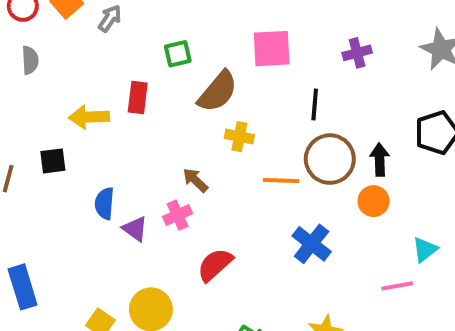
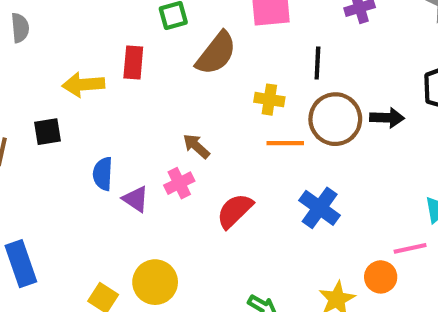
yellow cross: (239, 137) -> (269, 100), moved
black arrow: (380, 160) -> (387, 118), turned 96
orange circle: (374, 201) -> (381, 277), moved
red semicircle: (215, 265) -> (235, 211), moved

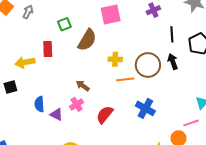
black line: (317, 63) -> (172, 34), moved
black arrow: (387, 118) -> (173, 61), turned -105

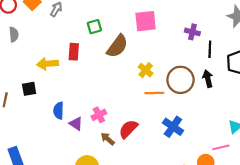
purple cross: (153, 10) -> (192, 32), moved, turned 32
yellow cross: (115, 59) -> (146, 70), turned 32
brown arrow: (83, 86) -> (108, 139), moved

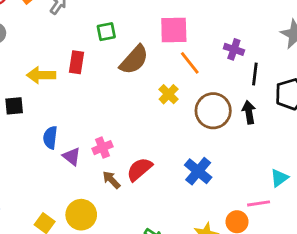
orange line: (154, 93) -> (190, 63), moved, turned 48

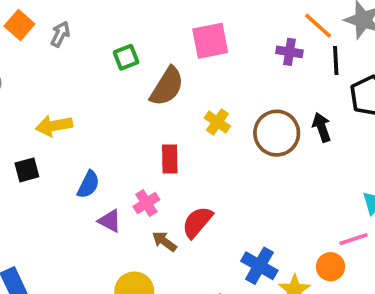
red rectangle: (77, 62) -> (170, 159), moved
orange line: (190, 63) -> (318, 26), moved
black line: (255, 74) -> (336, 60), moved
blue semicircle: (50, 138) -> (88, 185), moved, turned -150
blue cross: (198, 171) -> (259, 266), moved

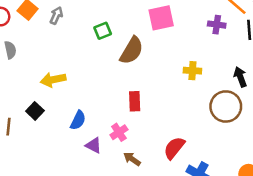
yellow cross: (217, 122) -> (192, 71), moved, turned -30
brown circle: (277, 133) -> (226, 106), moved
black square: (27, 170) -> (35, 111), turned -30
red semicircle: (197, 222) -> (174, 148), moved

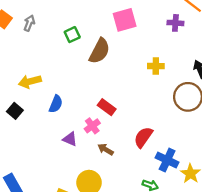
red rectangle: (135, 101) -> (107, 107), moved, turned -48
blue semicircle: (78, 120) -> (56, 104), moved

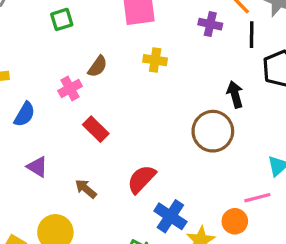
brown semicircle: (99, 51) -> (98, 66), moved, size x0.6
yellow cross: (156, 66) -> (155, 60), moved
pink cross: (92, 126) -> (70, 89), moved

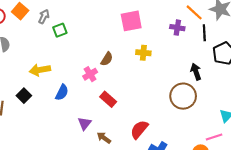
green square: (62, 19) -> (60, 30), moved
purple triangle: (37, 167) -> (85, 123), moved, turned 40

